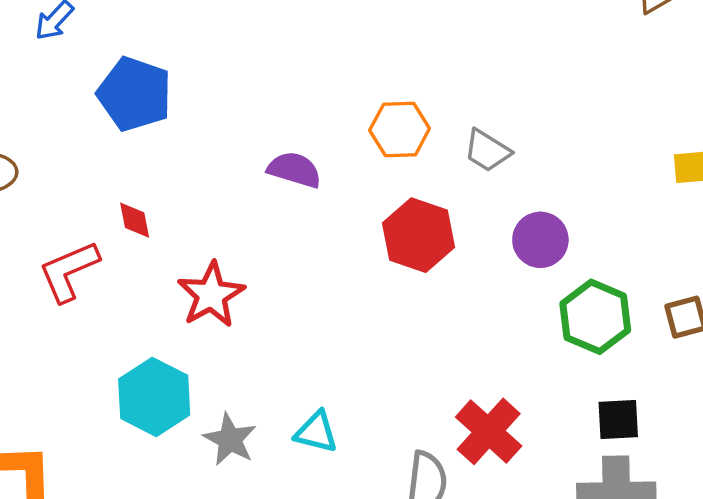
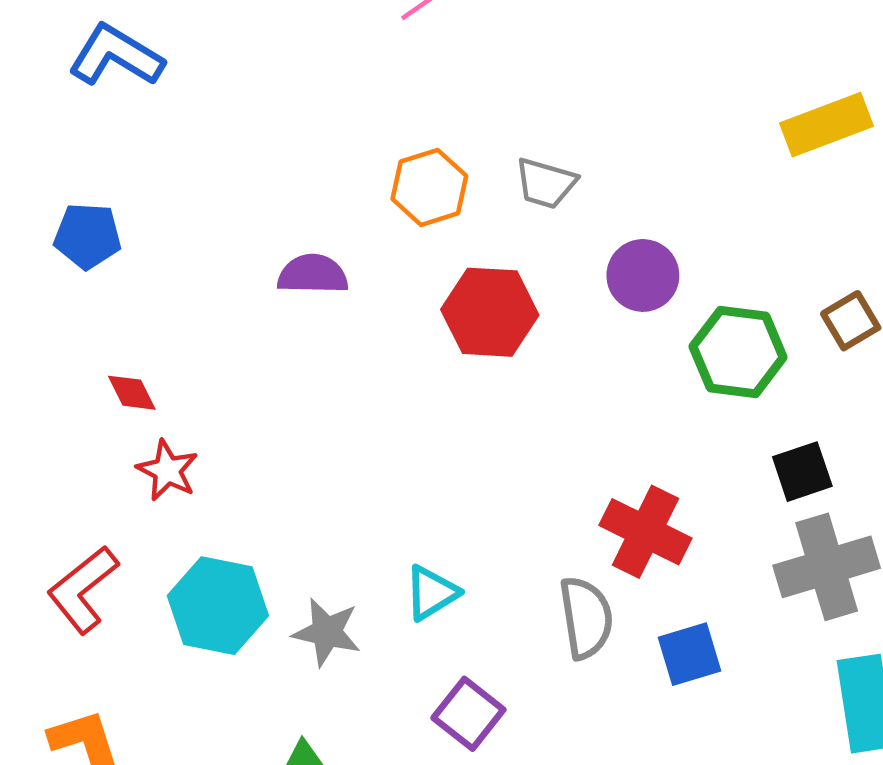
blue pentagon: (135, 94) -> (88, 236), size x0.7
red L-shape: (69, 271) -> (83, 590), moved
red star: (211, 295) -> (167, 470), moved, size x0.7
cyan triangle: (316, 432) -> (431, 593), turned -30

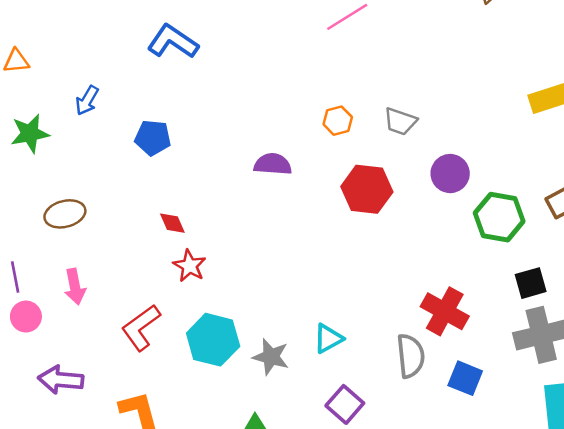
orange hexagon: (429, 187) -> (338, 121), size x0.7
blue square: (690, 654) -> (465, 378), turned 36

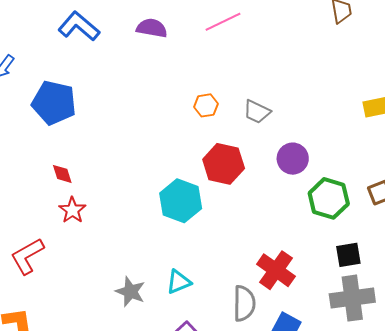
blue pentagon: (153, 138) -> (54, 103), size x1.5
purple semicircle: (273, 164) -> (152, 28), moved
cyan hexagon: (213, 340) -> (181, 201), moved

